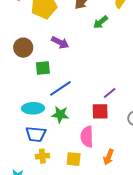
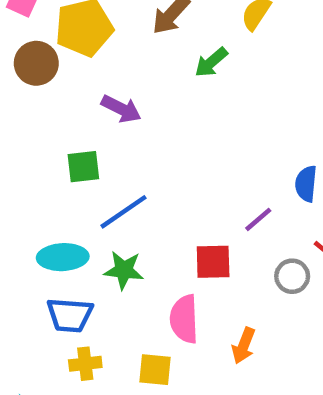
brown circle: (23, 48) -> (36, 63), moved
purple line: (110, 93) -> (258, 219), moved
orange arrow: (109, 157) -> (244, 346), moved

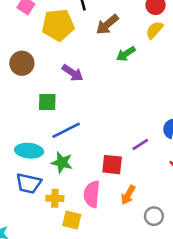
brown circle: (36, 63) -> (22, 63), moved
gray circle: (292, 276) -> (154, 216), moved
orange arrow: (244, 346) -> (128, 195), moved
yellow cross: (85, 364) -> (55, 198), moved

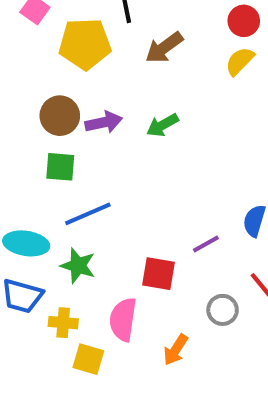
green arrow: (126, 54) -> (163, 125), moved
brown circle: (22, 63) -> (60, 116), moved
purple arrow: (73, 73) -> (104, 122), turned -50
orange arrow: (128, 195) -> (176, 350), moved
gray circle: (154, 216) -> (223, 310), moved

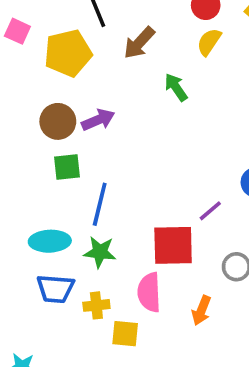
green arrow: (163, 125) -> (176, 87), moved, turned 96
blue line: (88, 214) -> (100, 204), turned -42
red square: (159, 274) -> (173, 245), size x1.4

